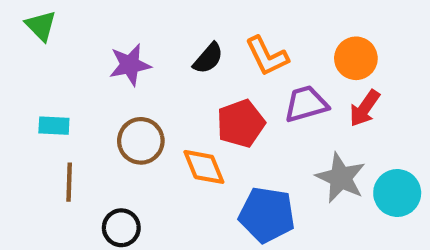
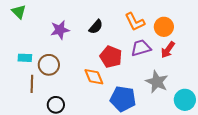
orange L-shape: (267, 56) -> (135, 22), moved
red pentagon: (241, 123) -> (111, 57), turned -30
brown circle: (141, 141) -> (49, 65), moved
cyan circle: (397, 193) -> (185, 100), moved

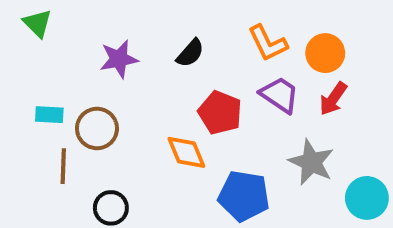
purple trapezoid: (141, 48) -> (280, 95), turned 50

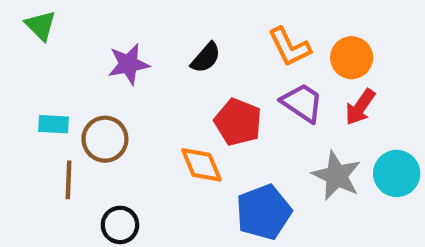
blue pentagon: (244, 196) -> (264, 212), turned -30
cyan circle: (367, 198) -> (397, 173), moved

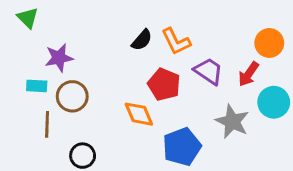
orange L-shape: (289, 47) -> (176, 41), moved
orange circle: (352, 58) -> (269, 43), moved
purple star: (129, 64) -> (59, 58), moved
cyan circle: (397, 173) -> (274, 102), moved

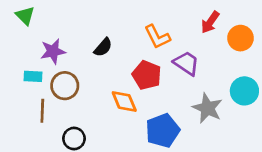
black semicircle: (142, 40) -> (103, 47), moved
red arrow: (249, 74) -> (210, 22), moved

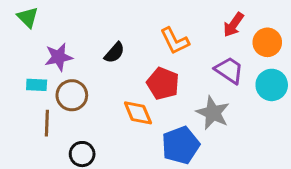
purple trapezoid: (186, 63) -> (229, 70), moved
cyan circle: (244, 91) -> (272, 85), moved
gray star: (207, 108) -> (213, 113), moved

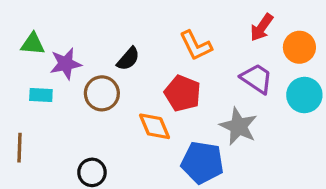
green triangle: (28, 17) -> (33, 44), moved, turned -40
brown circle: (72, 95) -> (102, 93), moved
brown line: (47, 123) -> (20, 148), moved
blue pentagon: (181, 145) -> (202, 163), turned 30

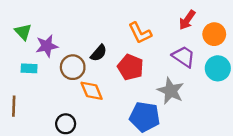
green triangle: (33, 44) -> (23, 32), turned 42
black semicircle: (128, 59) -> (99, 53), moved
orange diamond: (155, 126) -> (92, 91), moved

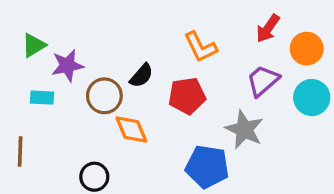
green triangle: (23, 32) -> (34, 45), turned 42
purple trapezoid: (184, 57) -> (263, 81), turned -75
red pentagon: (130, 67) -> (187, 96), turned -30

